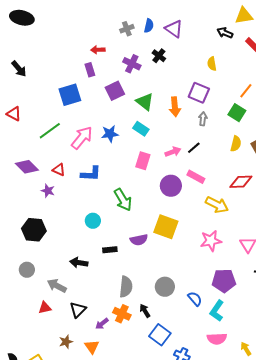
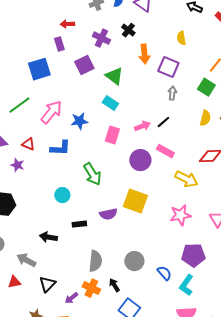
orange arrow: (175, 107) -> (144, 54), moved
blue star: (110, 134) -> (79, 121), moved

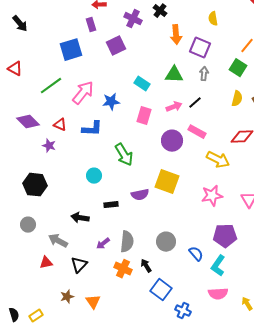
green triangle: (114, 76) -> (174, 75), moved, turned -36
purple arrow: (71, 298) -> (103, 244), moved

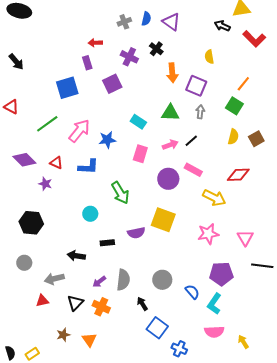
gray arrow: (58, 241) -> (54, 279), turned -42
orange cross: (123, 269) -> (101, 307), moved

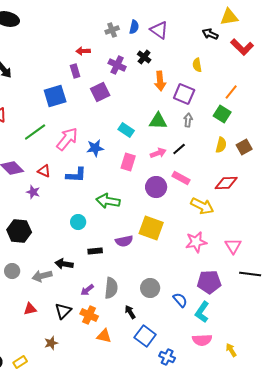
green arrow: (120, 193) -> (108, 201), turned 130
gray arrow: (54, 279) -> (42, 276), moved
orange triangle: (89, 340) -> (104, 336), moved, turned -42

